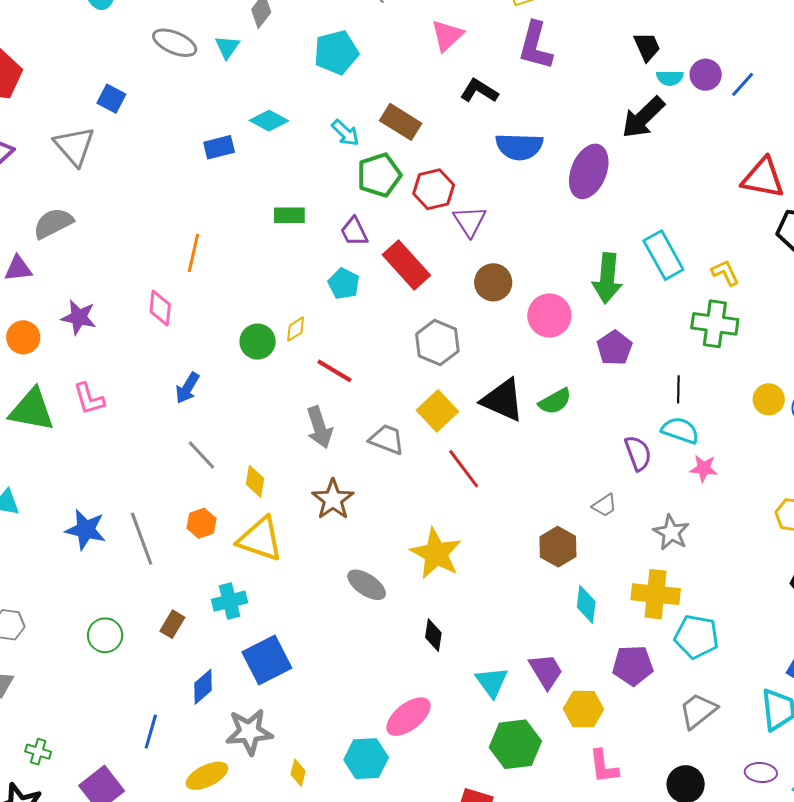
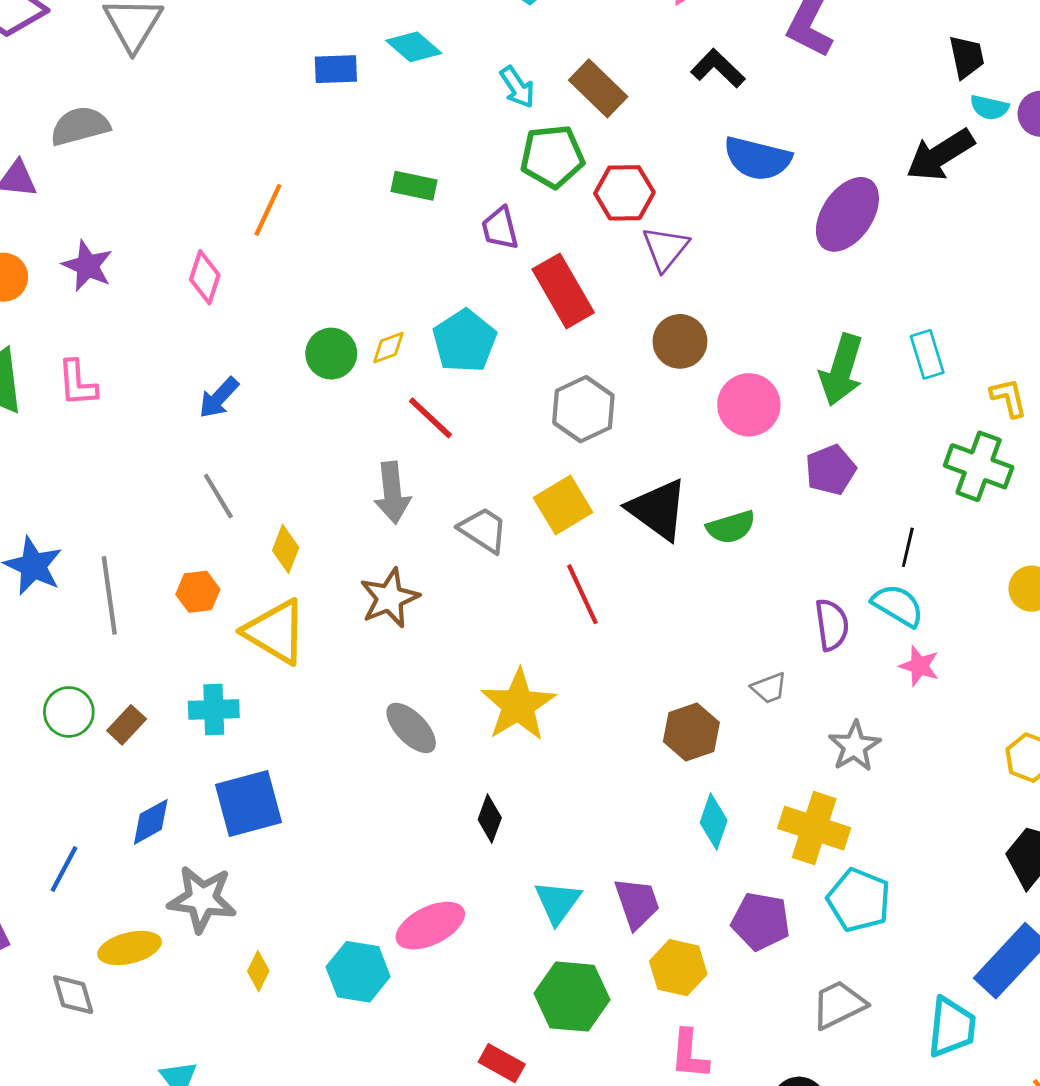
cyan rectangle: (663, 255) -> (927, 354), size x0.7
cyan pentagon: (344, 284) -> (464, 341), moved, size x1.4
green circle: (105, 635) -> (69, 712), moved

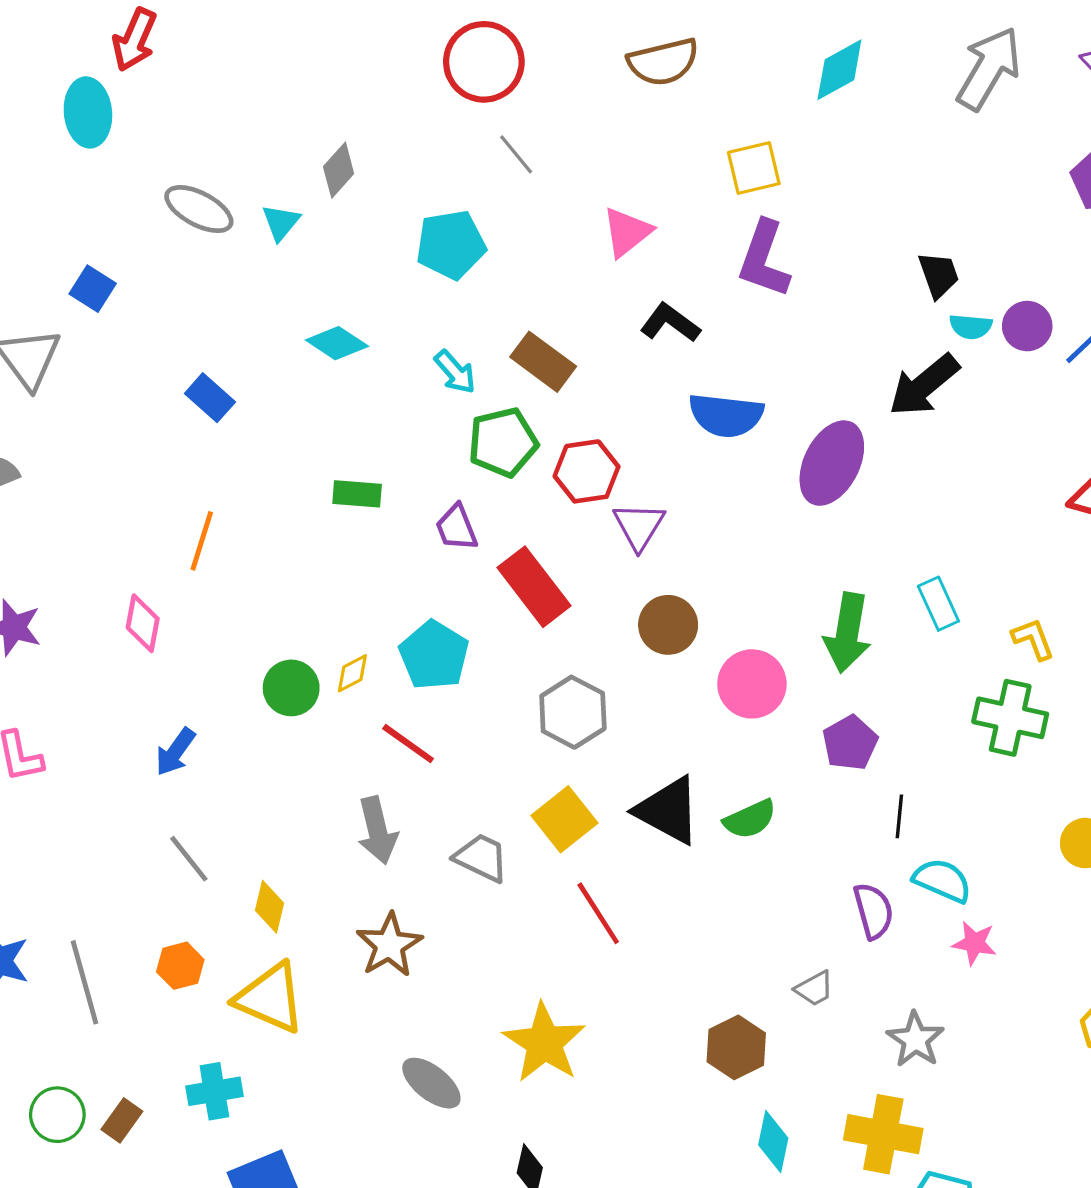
blue rectangle: (336, 69) -> (210, 398), moved, turned 51
black line: (908, 547) -> (899, 816), moved

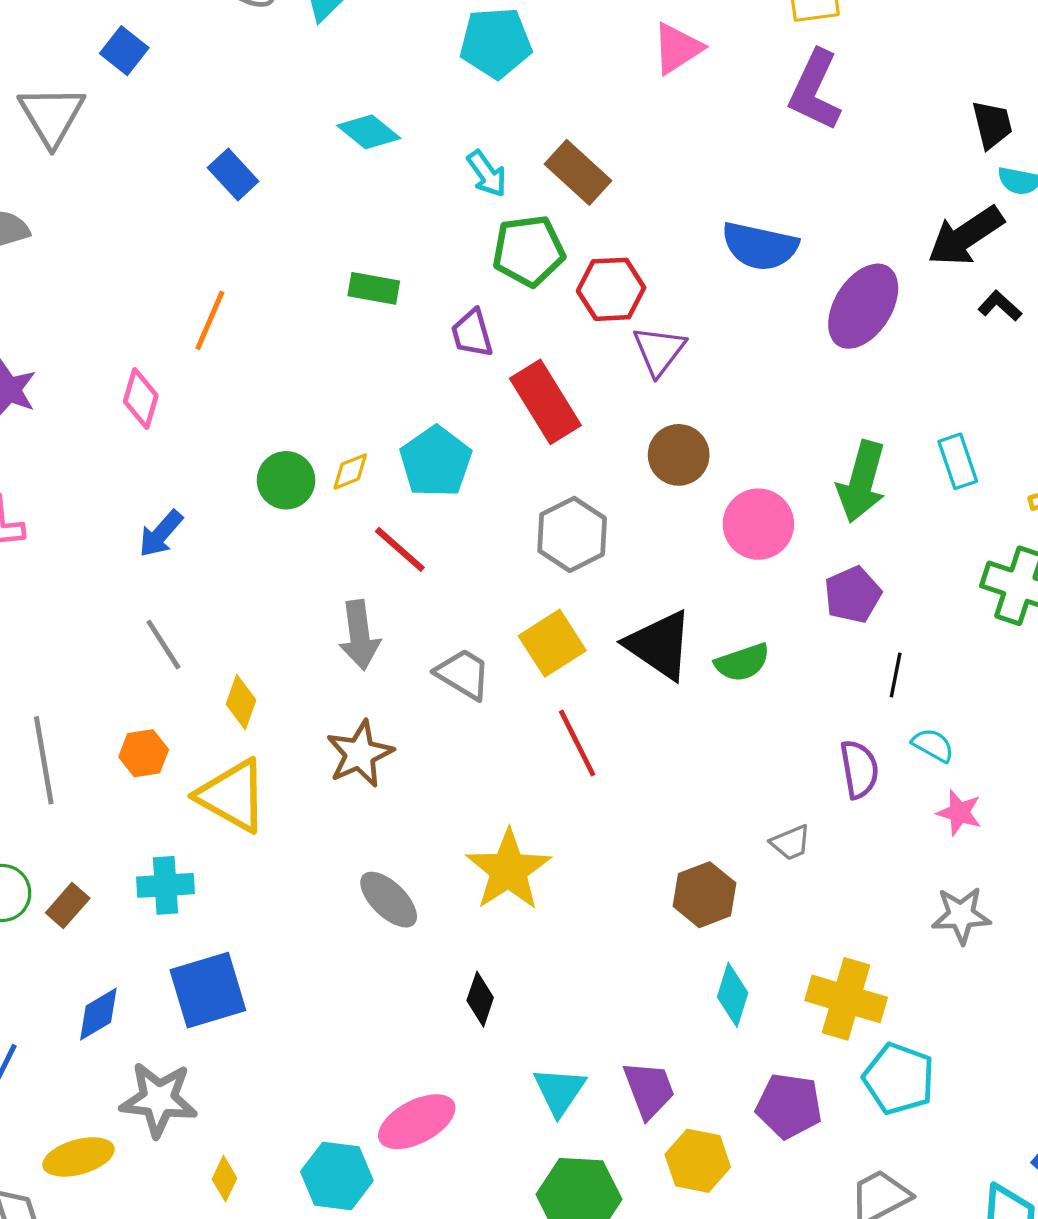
black L-shape: (670, 323) -> (1000, 306), moved, size x0.7
cyan semicircle: (942, 880) -> (933, 745), size x0.7
gray star: (915, 1040) -> (961, 915), moved, turned 30

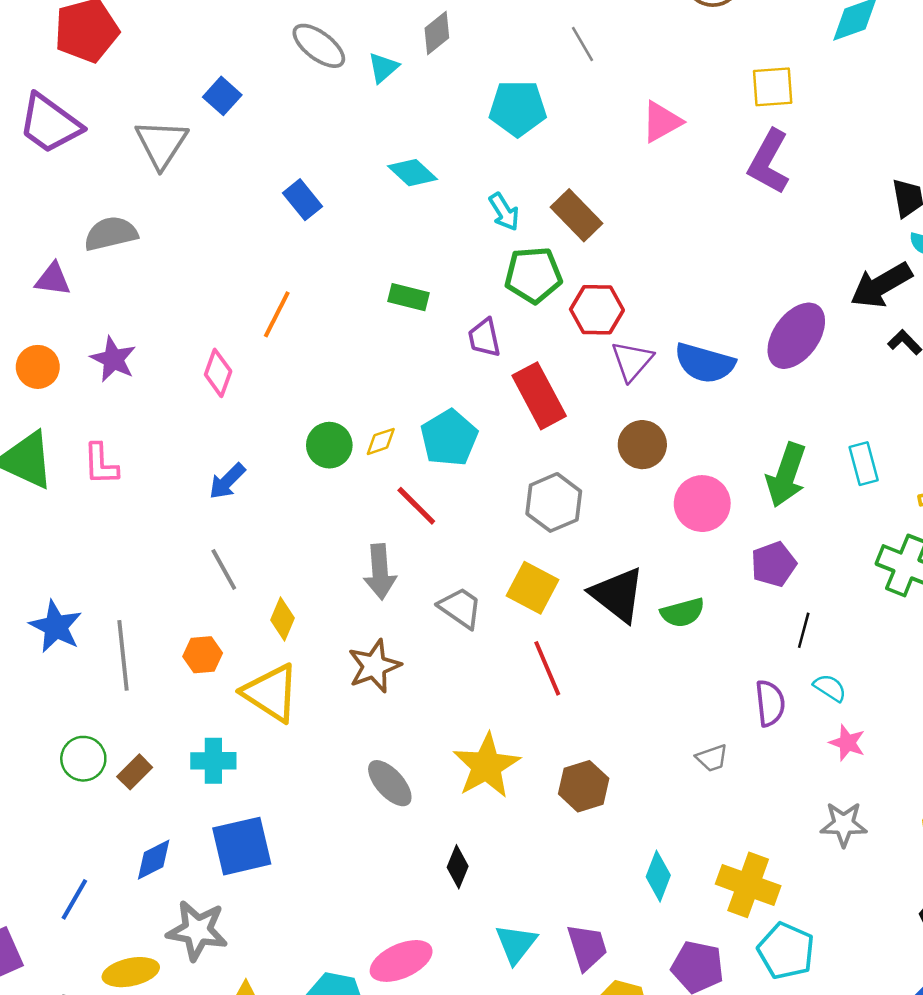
blue semicircle: (760, 246) -> (705, 363), moved
yellow square: (552, 643) -> (533, 588), turned -33
brown hexagon: (704, 895) -> (584, 786), moved

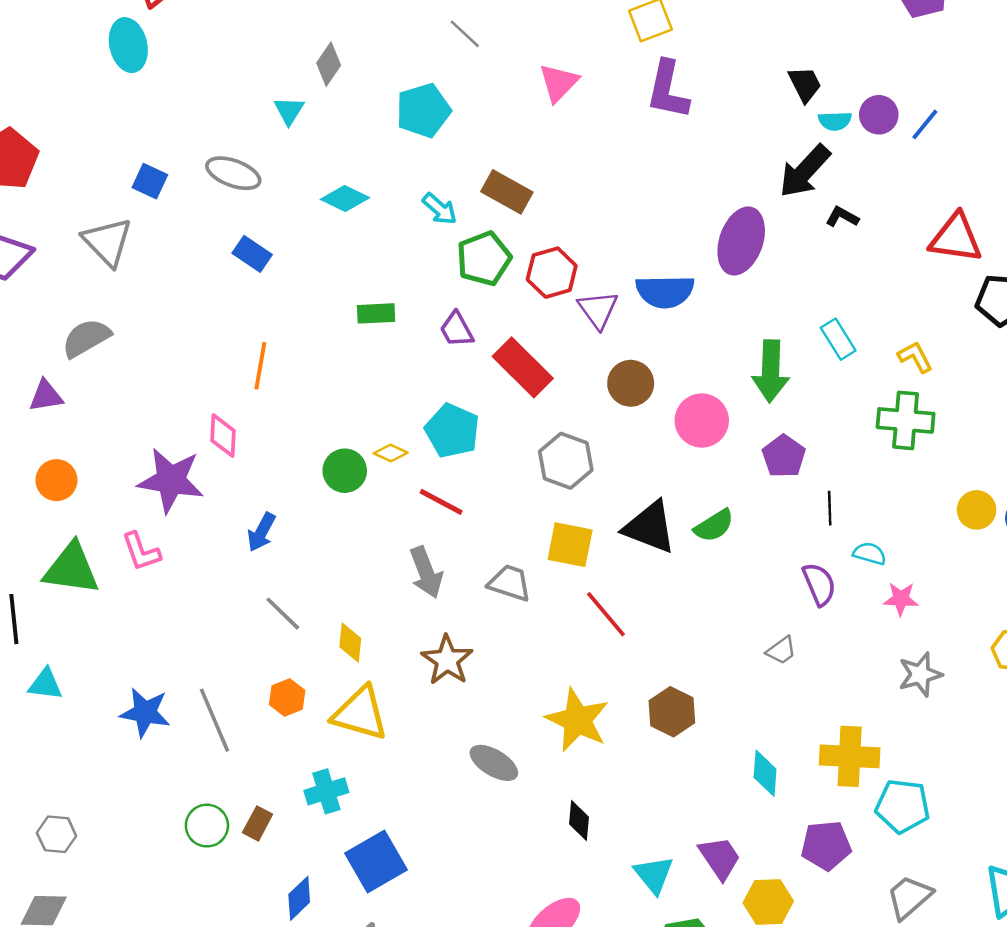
gray ellipse: (319, 46) -> (233, 173), moved
purple star: (113, 359) -> (171, 480), moved, size x1.5
yellow diamond: (381, 441) -> (391, 453), turned 60

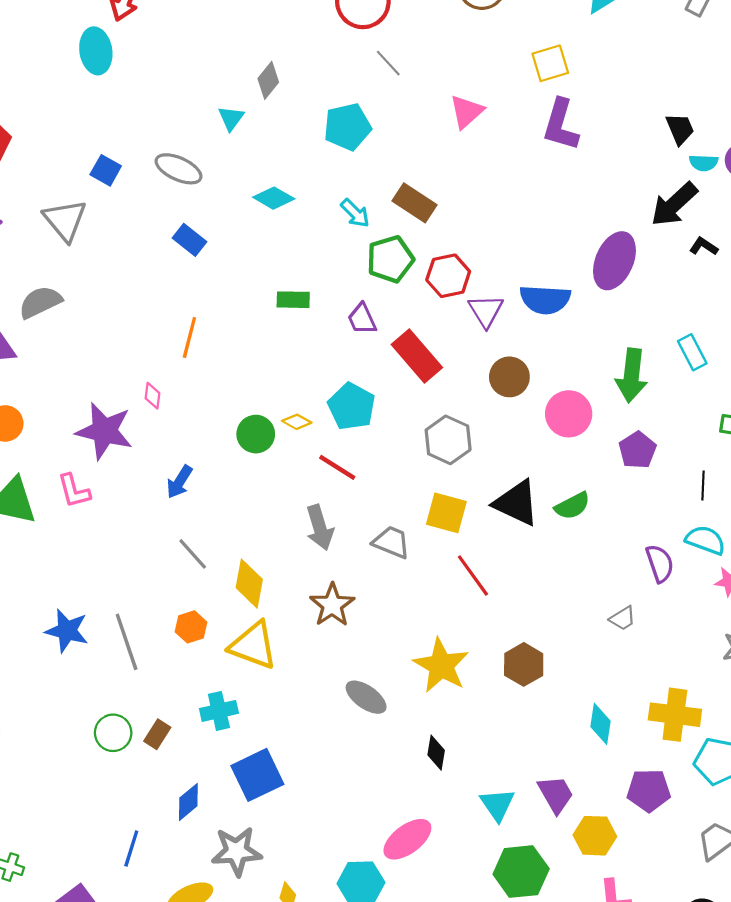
pink diamond: (223, 436) -> (152, 396), size x0.7
black line: (830, 508) -> (703, 486), moved
cyan semicircle: (870, 554) -> (705, 540), size x1.4
yellow diamond: (350, 643) -> (249, 584), size x1.4

